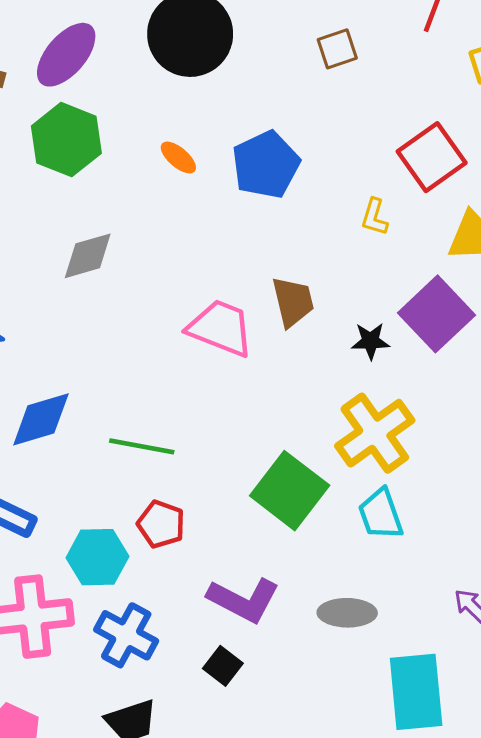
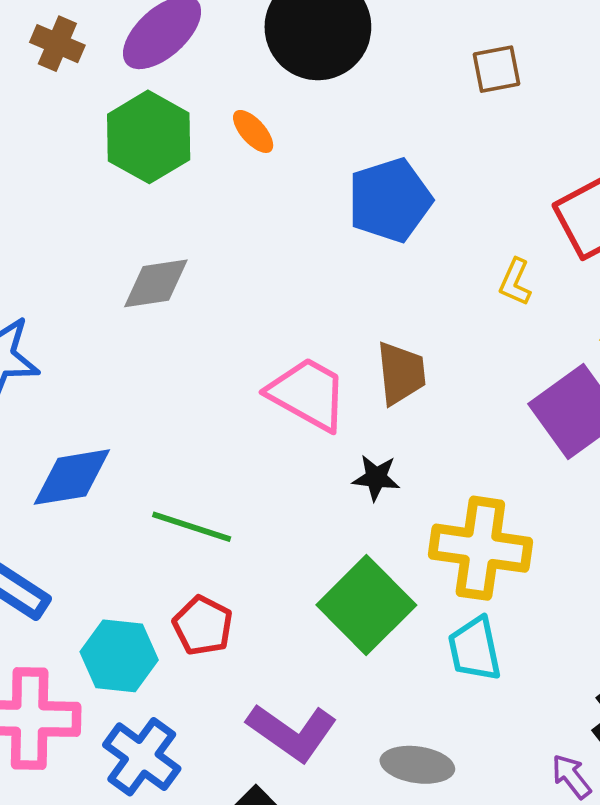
orange ellipse: (178, 158) -> (253, 131), moved
black star: (371, 341) -> (376, 478), moved
yellow cross: (375, 433) -> (480, 548), turned 36

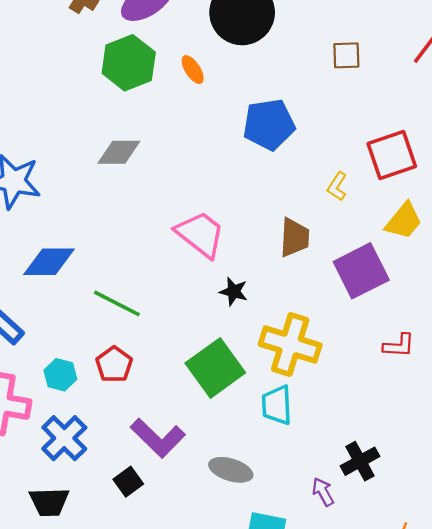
brown trapezoid: (401, 373) -> (294, 238), moved
cyan hexagon: (119, 656) -> (60, 375), size x0.7

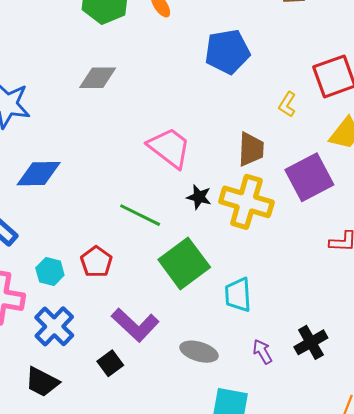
green line: (117, 303) -> (140, 215), moved
yellow cross: (290, 345) -> (246, 202), moved
purple arrow: (323, 492) -> (262, 352), moved
black trapezoid: (49, 502) -> (42, 382), turned 30

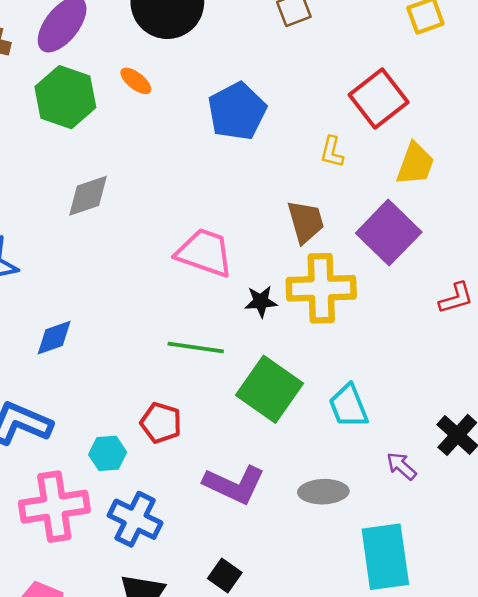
blue diamond: (39, 174) -> (54, 338), size x0.7
black square: (110, 363) -> (225, 575), moved

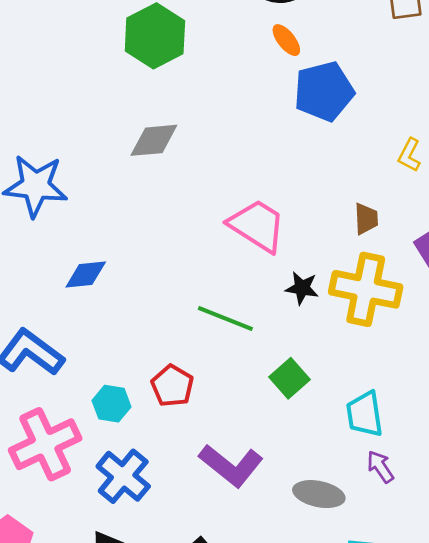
orange ellipse: (136, 81) -> (286, 40), moved
brown trapezoid: (306, 222) -> (366, 219), size x0.7
green square: (270, 389) -> (290, 378), size x0.6
purple arrow: (401, 466) -> (380, 467), moved
pink cross: (54, 507) -> (45, 444), turned -30

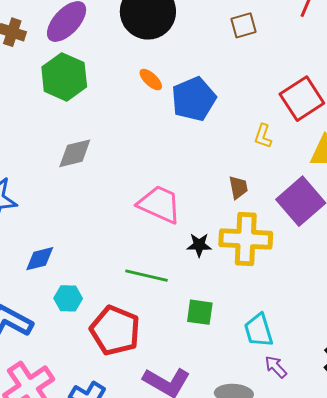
orange ellipse: (286, 40) -> (151, 80), moved
green square: (290, 378) -> (200, 312), turned -32
red pentagon: (172, 386) -> (115, 330), size x1.6
cyan hexagon: (111, 404) -> (68, 298), moved

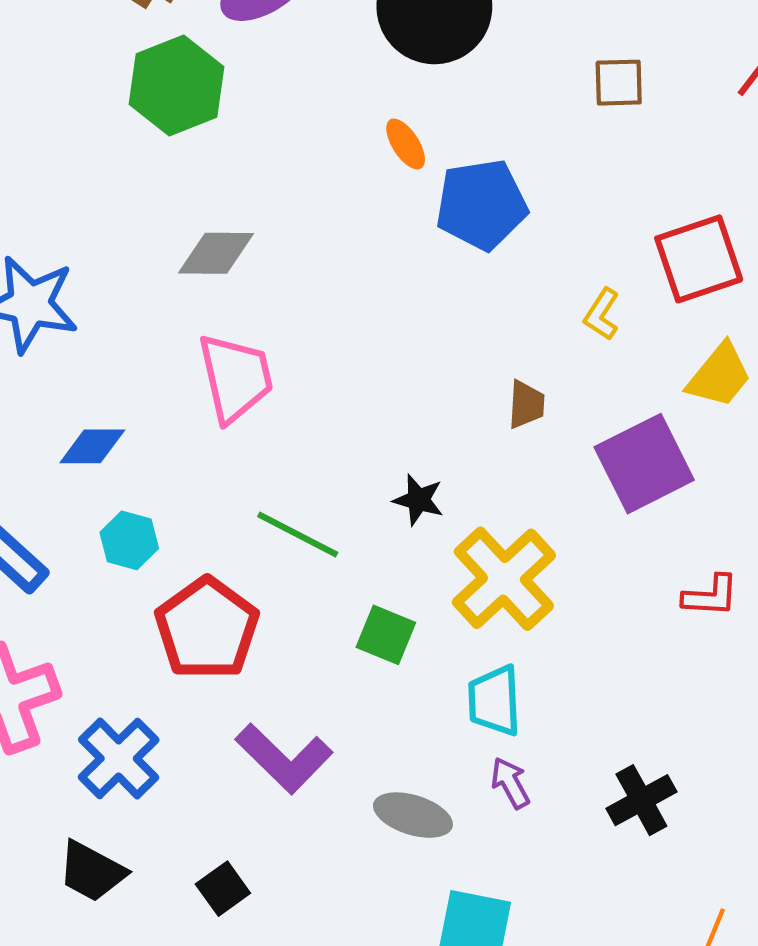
green hexagon: (64, 77) -> (177, 86), moved
pink trapezoid: (159, 204) -> (235, 378), moved, turned 39
yellow cross: (246, 239) -> (504, 579), moved, turned 30

